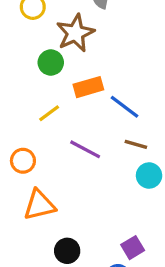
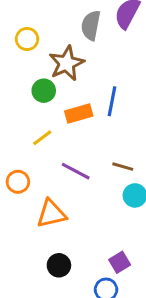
blue line: (124, 107) -> (112, 101), moved, turned 64
orange triangle: (39, 205) -> (51, 214), moved

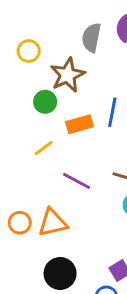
orange circle: (18, 182) -> (20, 223), moved
black circle: (59, 265) -> (60, 273), size x1.4

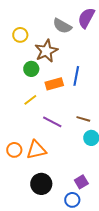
gray semicircle: (91, 38) -> (62, 26), turned -72

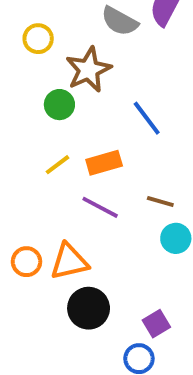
blue line: (76, 76) -> (147, 118), turned -48
orange rectangle: (54, 84) -> (104, 163), moved
black circle: (41, 184) -> (89, 308), moved

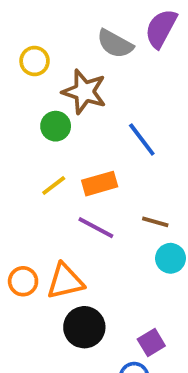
brown star: (89, 70) -> (84, 92), turned -30

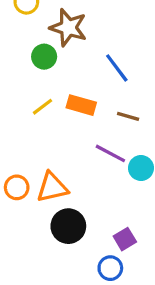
orange rectangle: (100, 184) -> (81, 105), turned 32
brown line: (155, 222) -> (128, 116), moved
purple line: (96, 228) -> (110, 153), moved

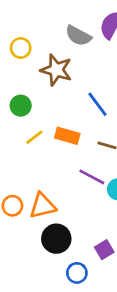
green circle: (44, 57) -> (21, 106), moved
blue circle: (110, 268) -> (77, 273), moved

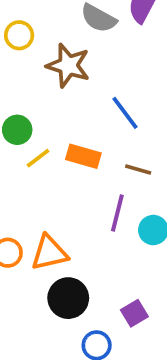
green circle: (21, 106) -> (17, 130), moved
purple line: (92, 177) -> (117, 213), turned 76

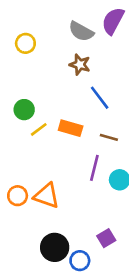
brown star: (68, 66) -> (80, 65), moved, size x0.7
orange triangle: (49, 253) -> (47, 196), turned 32
black circle: (68, 298) -> (55, 247), moved

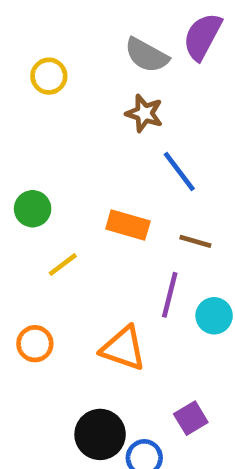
green circle: (24, 110) -> (33, 209), moved
yellow line: (39, 129) -> (63, 265), moved
orange triangle: (47, 196) -> (123, 348), moved

